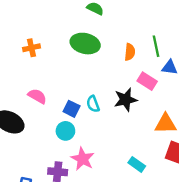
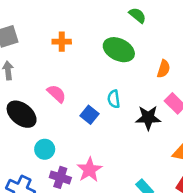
cyan semicircle: (93, 104) -> (114, 99), moved
cyan circle: (65, 131) -> (45, 149), moved

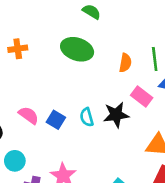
pink semicircle: (57, 94) -> (29, 115), moved
cyan semicircle: (114, 99) -> (87, 117), moved

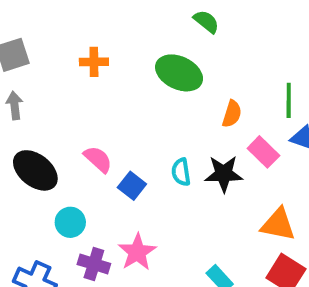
orange semicircle: (125, 63) -> (232, 114), moved
blue square: (56, 120) -> (132, 186), moved

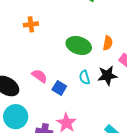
green ellipse: (179, 73) -> (79, 45), moved
cyan circle: (70, 222) -> (16, 117), moved, size x1.5

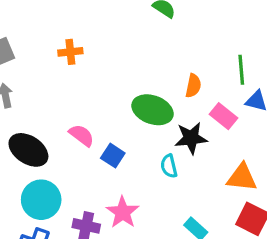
green ellipse: (79, 45) -> (153, 110), moved
cyan semicircle: (85, 77) -> (169, 166), moved

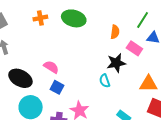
green line: (241, 70) -> (143, 20), turned 42
green ellipse: (153, 110) -> (74, 18), moved
blue square: (113, 156) -> (57, 87), moved

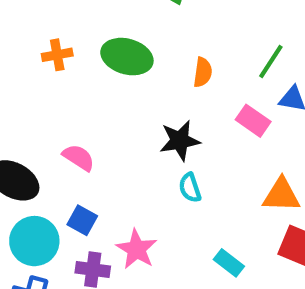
orange semicircle: (115, 32) -> (203, 72), moved
black star: (116, 63) -> (180, 140), moved
blue square: (57, 87) -> (82, 220), moved

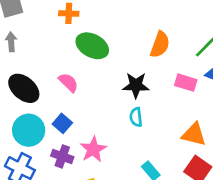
green ellipse: (127, 57) -> (92, 46), moved
orange semicircle: (203, 72) -> (160, 45), size x1.4
pink rectangle: (253, 121) -> (186, 83), turned -30

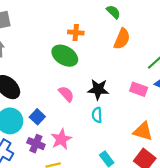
orange cross: (69, 13) -> (76, 32), moved
orange semicircle: (160, 45) -> (122, 39), moved
pink semicircle: (68, 82) -> (66, 94), moved

